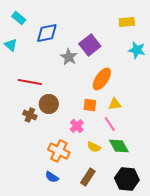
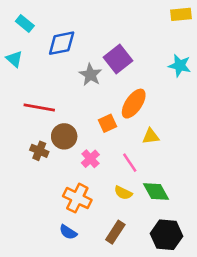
yellow rectangle: (127, 22) -> (181, 14), moved
orange square: (90, 105) -> (107, 123), moved, turned -32
pink line: (110, 124) -> (130, 163), moved
pink cross: (77, 126) -> (90, 159), moved

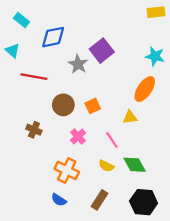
orange ellipse: (134, 104) -> (145, 89), moved
red line: (39, 108) -> (34, 77), moved
brown circle: (64, 136) -> (63, 105), moved

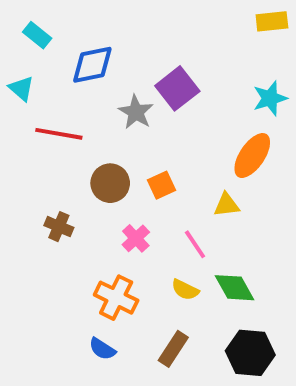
cyan star: (155, 56) -> (270, 98), turned -30

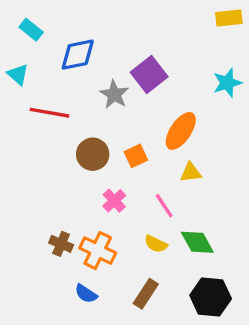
orange ellipse: (252, 156) -> (181, 131), moved
brown cross: (59, 227) -> (61, 244), moved

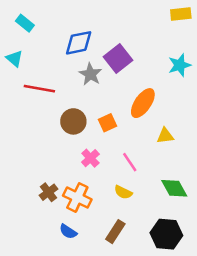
blue diamond: (78, 55) -> (79, 43), moved
yellow triangle: (191, 172) -> (165, 136), moved
green diamond: (197, 242) -> (174, 188), moved
brown cross: (61, 244) -> (48, 192), turned 30

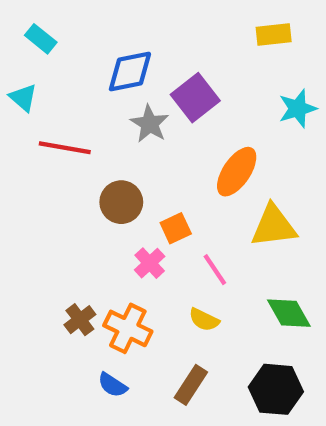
yellow rectangle: (181, 14) -> (274, 34), moved
orange square: (107, 123) -> (176, 228), moved
yellow triangle: (165, 136) -> (274, 226), size x1.6

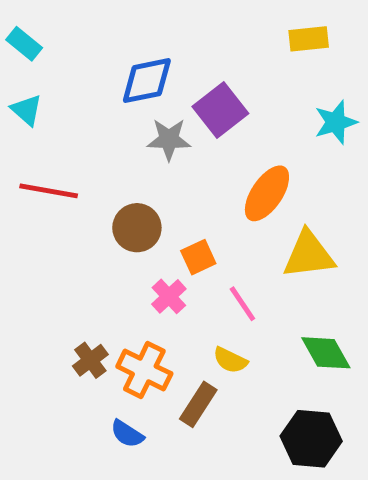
cyan rectangle: (41, 39) -> (24, 44), moved
gray star: (150, 124) -> (169, 139), turned -30
red line: (65, 148) -> (49, 191), moved
brown rectangle: (191, 385) -> (198, 404), moved

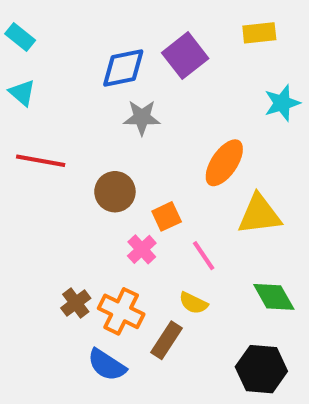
purple square: (220, 110) -> (185, 56), moved
blue semicircle: (127, 434) -> (107, 365), size x1.4

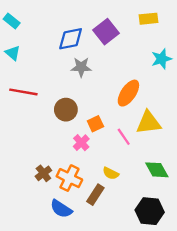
pink line: (204, 256) -> (124, 137), moved

